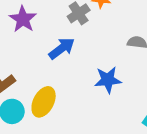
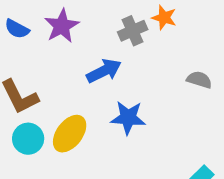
blue star: (108, 80) -> (128, 118), moved

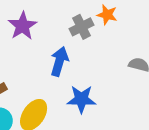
blue arrow: (104, 71) -> (59, 61), turned -44

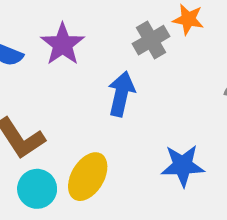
blue star: (81, 99) -> (183, 166), moved

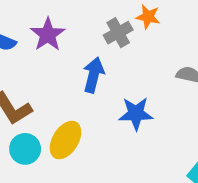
blue star: (183, 166) -> (136, 114), moved

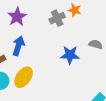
blue arrow: (94, 75) -> (18, 46), moved
blue star: (136, 114) -> (70, 55), moved

